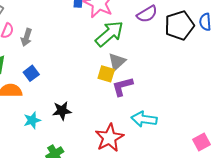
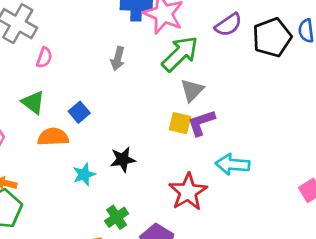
gray arrow: (26, 37) -> (118, 59), moved
yellow square: (106, 74) -> (180, 123), moved

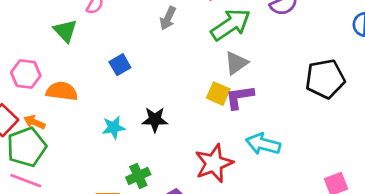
black pentagon: (272, 37) -> (325, 79), moved
green triangle: (33, 102) -> (65, 31), moved
orange semicircle: (53, 137) -> (62, 91), moved

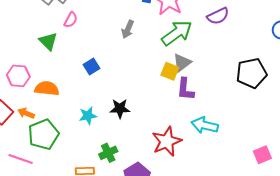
yellow square: (218, 94) -> (170, 71), moved
purple L-shape: (239, 97) -> (185, 89), turned -75
green pentagon: (27, 147) -> (43, 134), moved

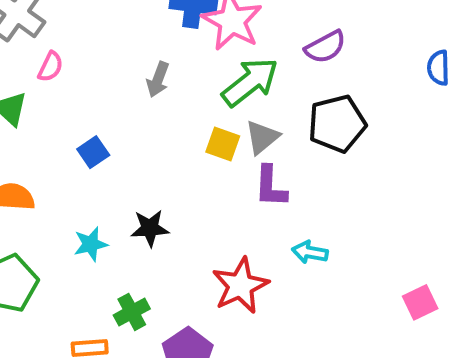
yellow square: (170, 71) -> (223, 144), moved
black pentagon: (252, 73) -> (337, 124), moved
cyan arrow: (205, 125) -> (310, 252), size x0.7

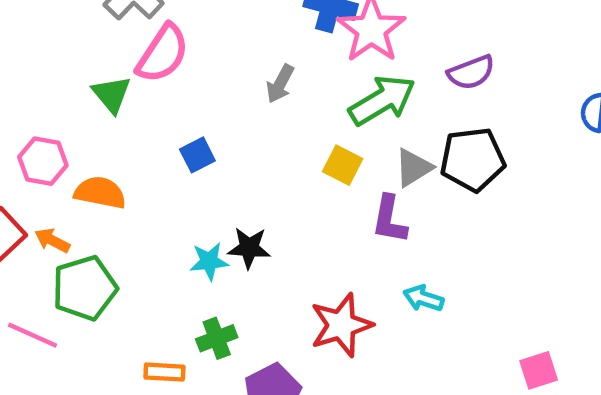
pink semicircle: (50, 67) -> (163, 54), size x1.8
gray triangle: (262, 137) -> (413, 168), moved
cyan star: (91, 244) -> (209, 261), moved

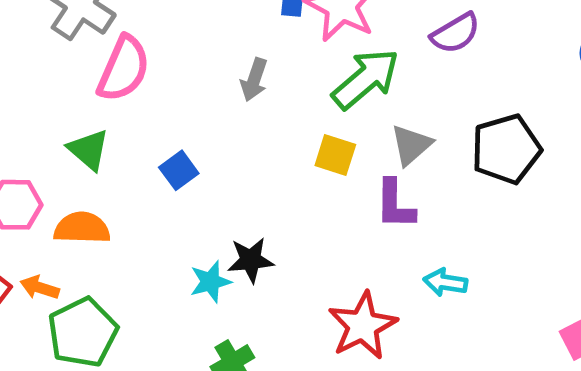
green triangle: (112, 94) -> (89, 150), moved
black pentagon: (473, 159) -> (506, 149), moved

